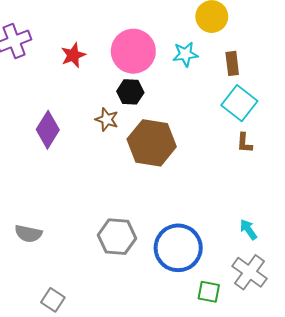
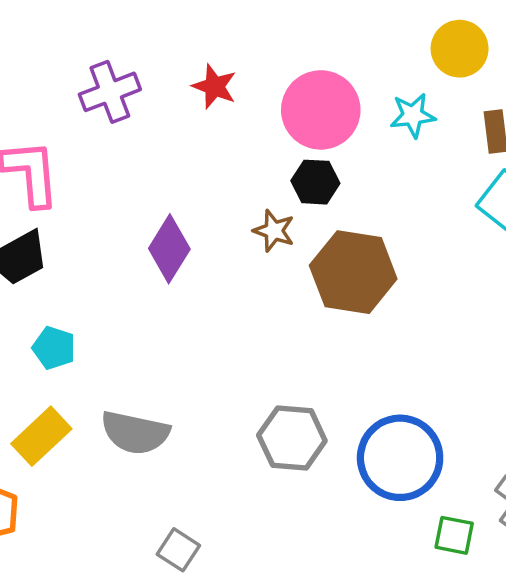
red star: (73, 55) -> (214, 87), moved, turned -30
gray semicircle: (28, 234) -> (135, 433), size x1.4

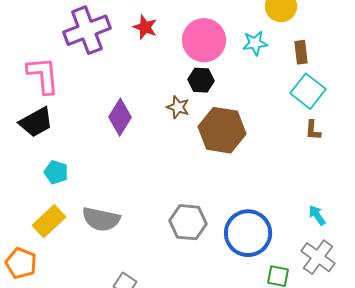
purple cross: (110, 92) -> (87, 30), size x1.4

